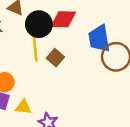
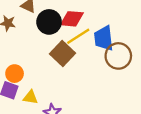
yellow line: (35, 48) -> (78, 36), moved, turned 60
brown square: (55, 58) -> (62, 54), size x1.5

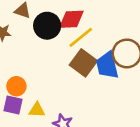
blue trapezoid: (104, 38) -> (107, 65), moved
brown square: (62, 54) -> (83, 63), moved

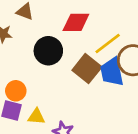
black circle: (47, 26) -> (48, 51), moved
yellow line: (81, 37) -> (108, 44), moved

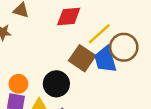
black circle: (48, 51) -> (56, 84), moved

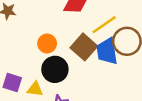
orange circle: (18, 84) -> (47, 43), moved

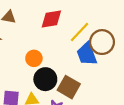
brown square: (84, 47) -> (69, 87), moved

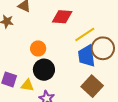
brown square: (69, 87) -> (92, 86), moved

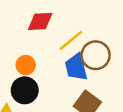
orange circle: (38, 48) -> (26, 65), moved

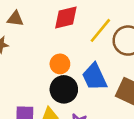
blue trapezoid: (76, 67) -> (94, 77), moved

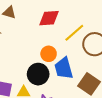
orange circle: (60, 64) -> (49, 54), moved

